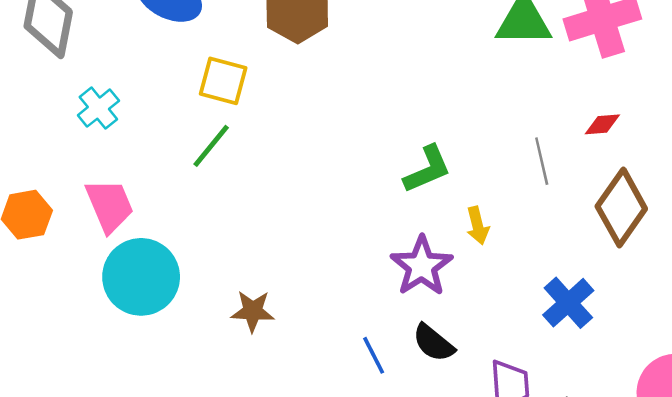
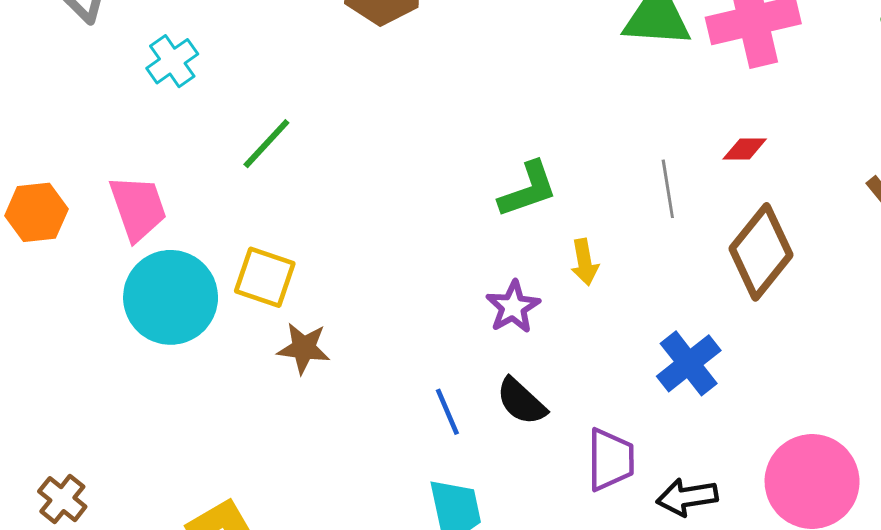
yellow square: (223, 81) -> (265, 277), moved
cyan cross: (98, 108) -> (172, 61), moved
purple star: (422, 266) -> (513, 307), size x0.7

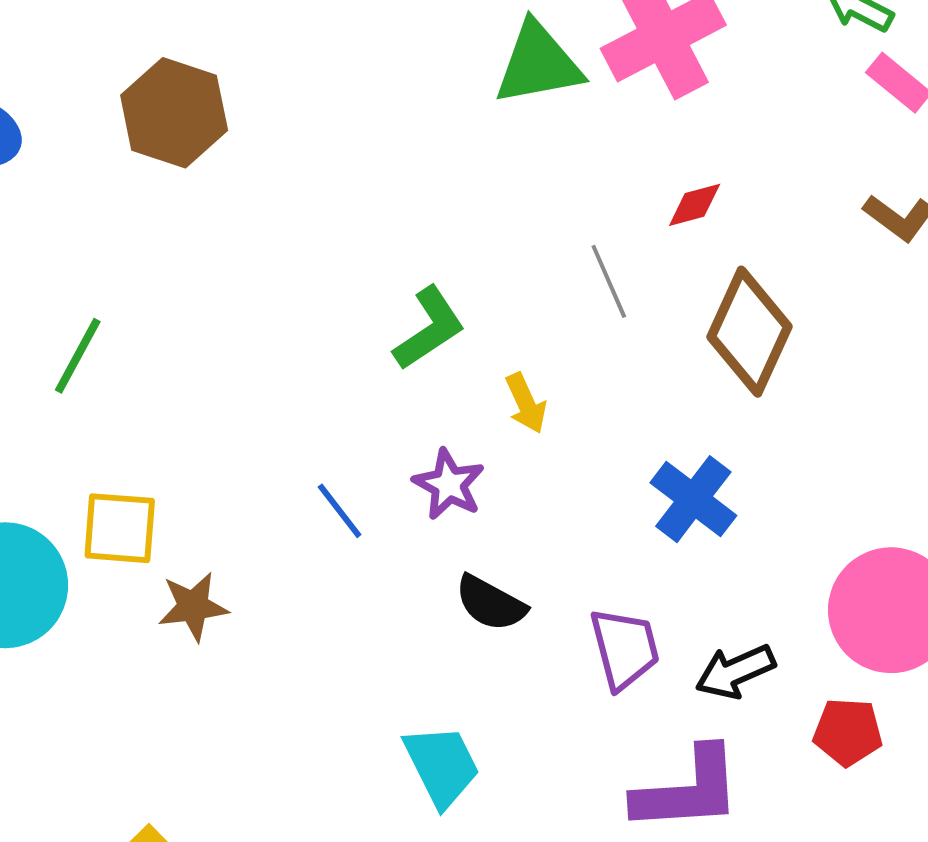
blue line: (447, 412) -> (340, 511), moved

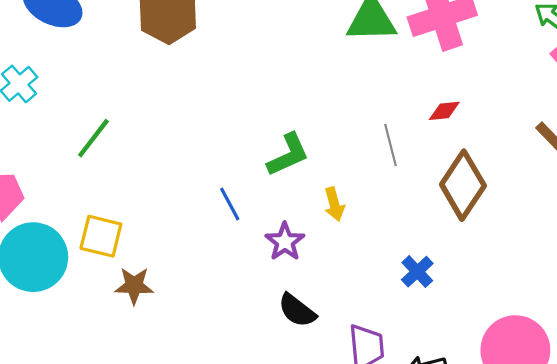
blue cross: (693, 499) -> (417, 272), size x0.7
blue line: (340, 511) -> (230, 204), moved

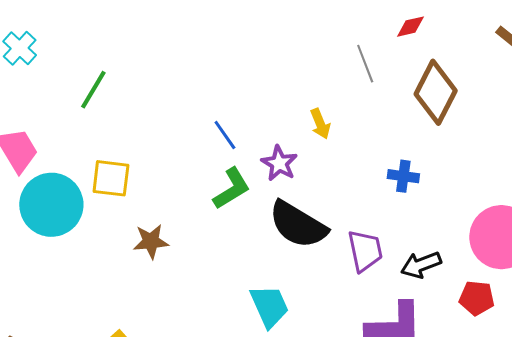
green L-shape: (288, 155) -> (232, 189), moved
blue cross: (417, 272) -> (403, 176), turned -32
brown star: (134, 286) -> (151, 241), moved
black semicircle: (297, 310) -> (298, 225), size x1.6

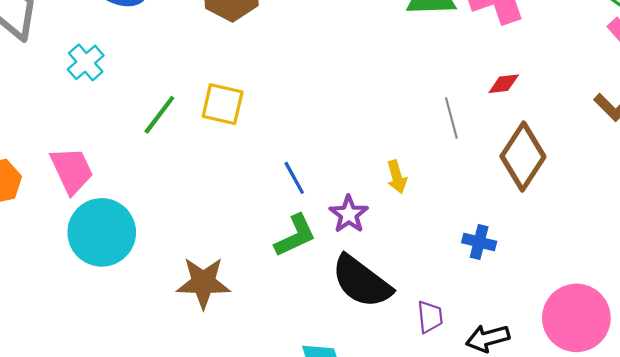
yellow square: (111, 178) -> (223, 104), moved
brown star: (151, 241) -> (203, 283), size x1.4
purple trapezoid: (365, 251) -> (430, 317), size x0.7

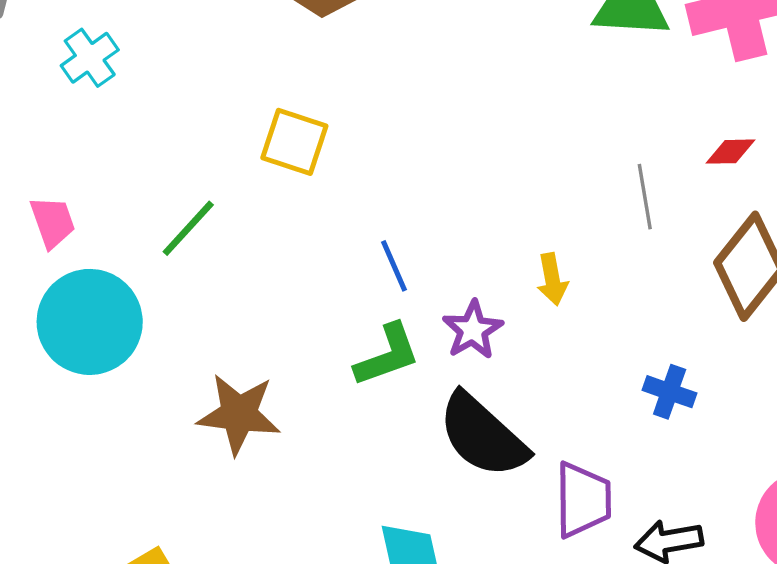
green line: (159, 115) -> (188, 228), moved
pink trapezoid: (72, 170) -> (53, 222), size x0.7
purple trapezoid: (430, 317) -> (583, 500), size x1.5

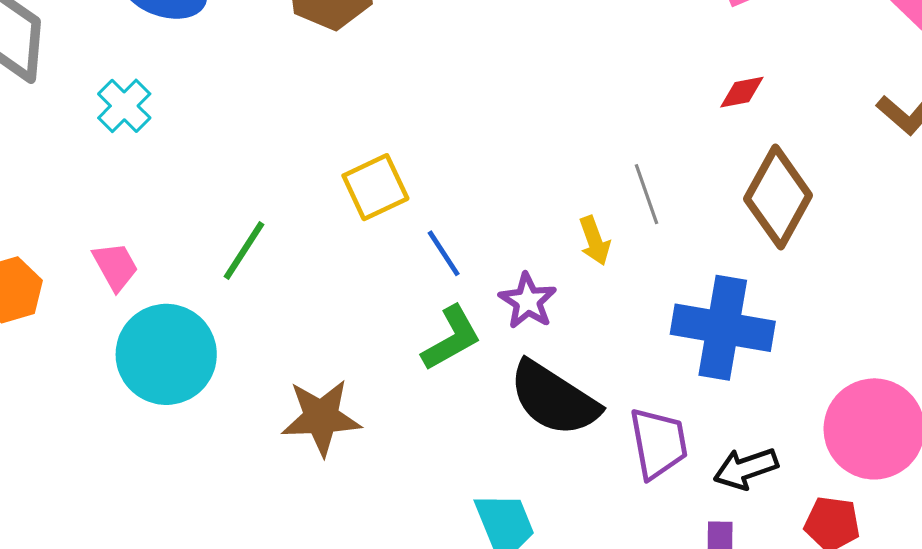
yellow square: (294, 142) -> (375, 187), moved, turned -34
gray line: (645, 197) -> (647, 194), moved
blue cross: (670, 392) -> (723, 328), size x2.0

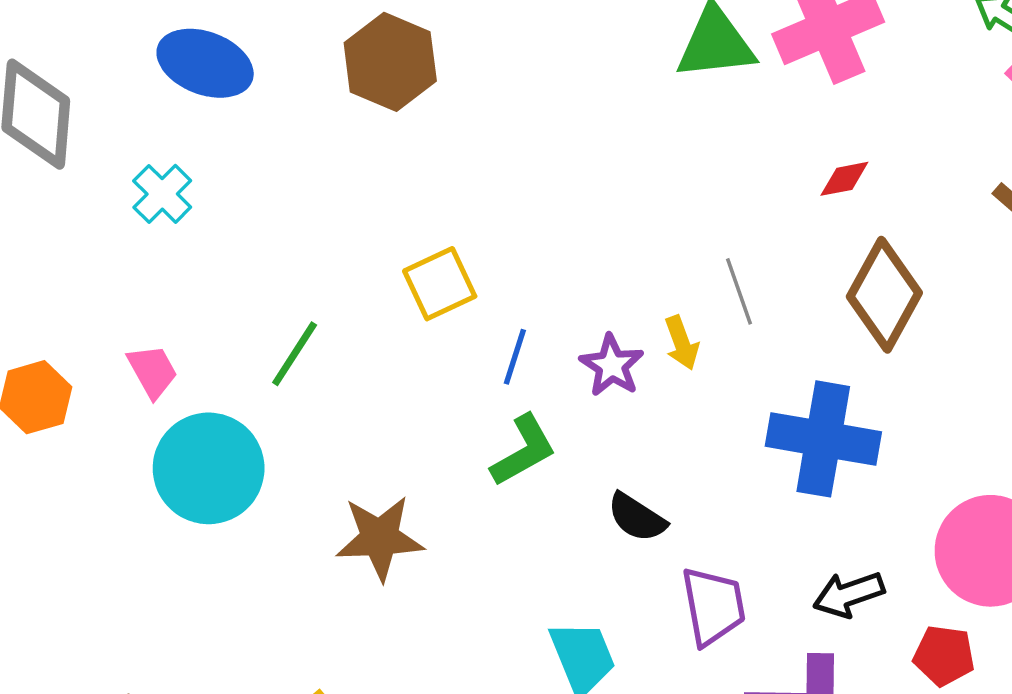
blue line: (444, 253) -> (515, 357), turned 51
purple star: (528, 301) -> (612, 365), moved
black semicircle: (554, 399) -> (637, 517), size x0.6
purple trapezoid: (658, 443) -> (713, 606), moved

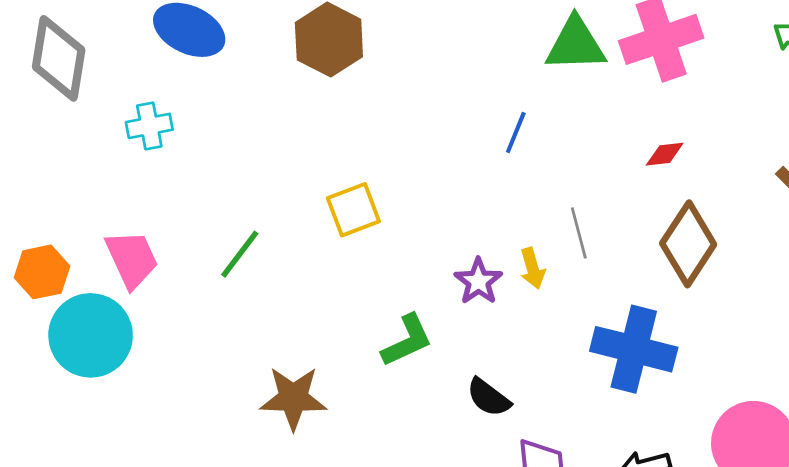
cyan cross: (162, 194) -> (149, 126), turned 30
blue line: (515, 357) -> (516, 132), moved
pink trapezoid: (153, 371) -> (132, 259), size x1.4
cyan circle: (209, 468) -> (91, 335), moved

